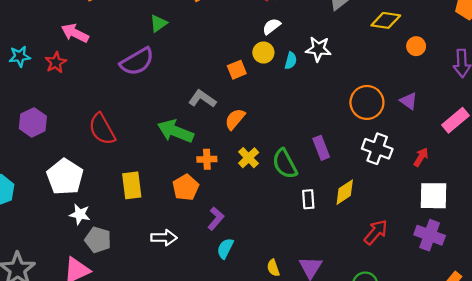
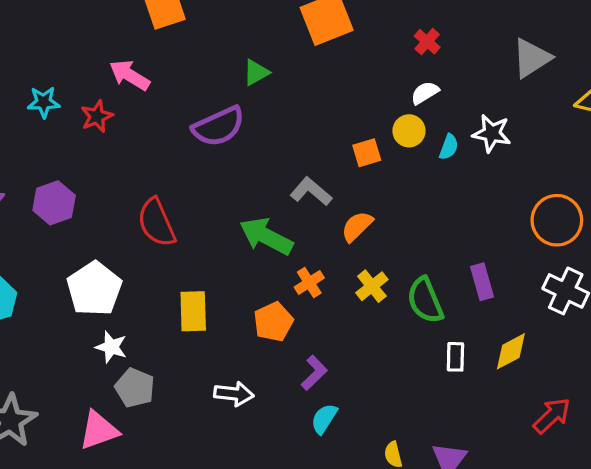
orange cross: (207, 159) -> (309, 283), turned -36

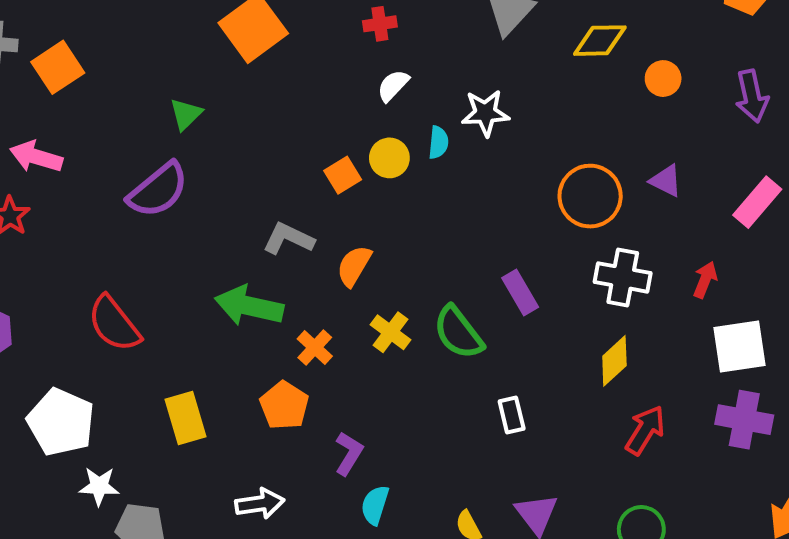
red cross: (427, 42) -> (380, 24), turned -35
yellow circle: (409, 131) -> (389, 158), moved
yellow diamond: (511, 351) -> (614, 361), moved
white rectangle: (455, 357) -> (512, 415), moved

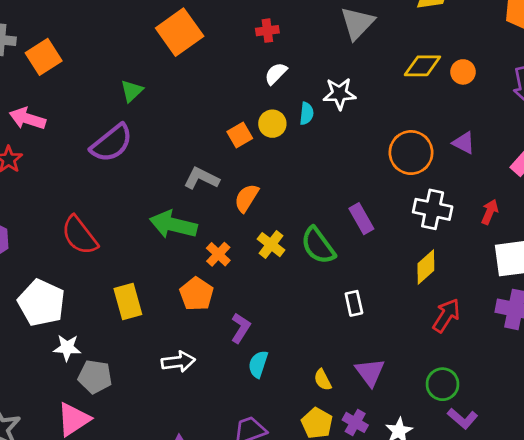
yellow diamond: (600, 41) -> (422, 66), moved

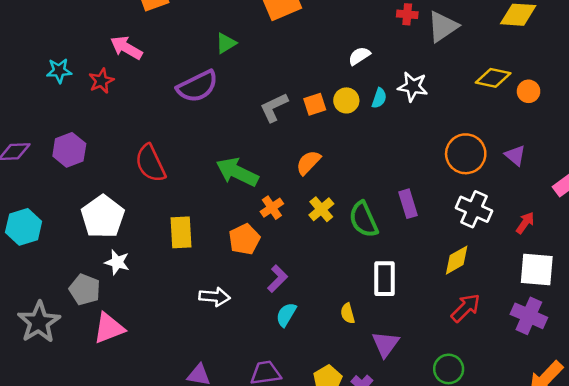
red cross: (267, 31) -> (407, 14), moved
gray L-shape: (201, 178) -> (274, 107), moved, turned -64
white rectangle: (354, 303) -> (385, 279), size x1.5
gray pentagon: (95, 377) -> (85, 289), moved
yellow semicircle: (323, 380) -> (348, 313), moved

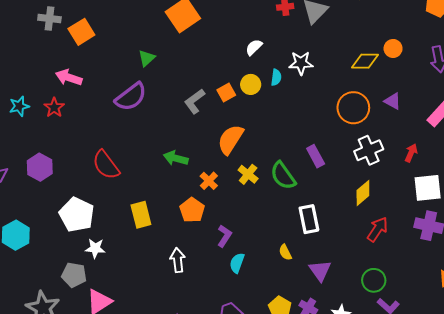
yellow diamond: (493, 78) -> (365, 61), moved
orange semicircle: (308, 162) -> (230, 139), size x1.4
green arrow: (237, 172) -> (176, 158), size x0.7
white cross: (474, 209) -> (369, 150), turned -36
white arrow: (215, 297) -> (178, 260), turned -90

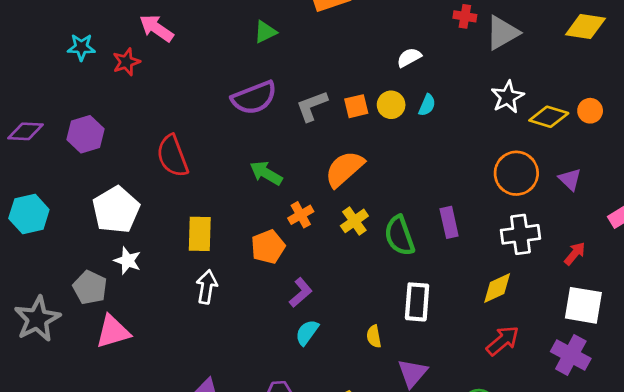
white star: (301, 63) -> (508, 97), moved, turned 30
purple semicircle: (131, 97) -> (254, 98), moved
white arrow: (178, 260) -> (207, 287), moved

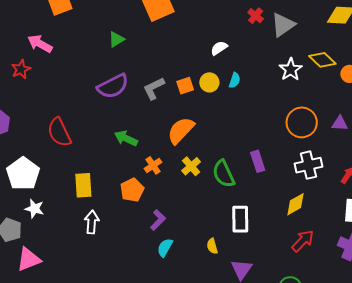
red cross: (465, 16) -> (256, 16), turned 35
yellow diamond: (549, 117) -> (322, 60), moved, turned 32
purple triangle: (570, 179) -> (340, 123), turned -36

